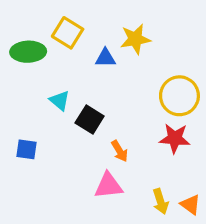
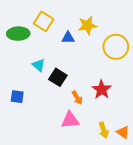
yellow circle: (179, 96) -> (116, 47), moved
red star: (175, 138) -> (102, 90), moved, turned 30

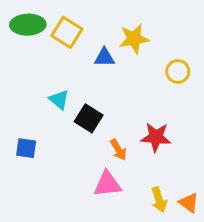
green ellipse: (18, 34) -> (28, 25), moved
yellow circle: (116, 47) -> (178, 72), size x0.6
red star: (102, 90) -> (156, 137), turned -30

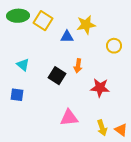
cyan triangle: (59, 100) -> (23, 65), moved
orange arrow: (118, 150) -> (78, 66), moved, turned 40

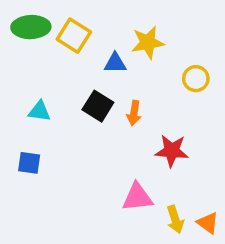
cyan triangle: (23, 65) -> (39, 111), turned -32
black square: (57, 76) -> (98, 106), moved
pink triangle: (69, 118) -> (137, 197), moved

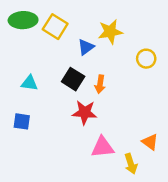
blue triangle: (115, 63) -> (86, 47), turned -36
red star: (172, 151) -> (85, 112), moved
orange triangle: (208, 223) -> (150, 142), moved

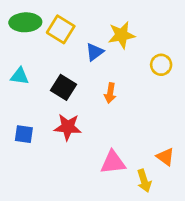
black square: (73, 79) -> (64, 87), moved
cyan triangle: (29, 83) -> (20, 76), moved
red star: (85, 112) -> (68, 127), moved

